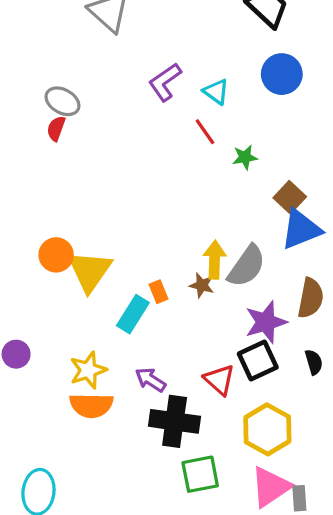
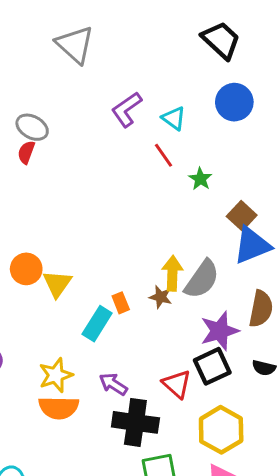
green star: (245, 157) -> (200, 179), turned -30
yellow triangle: (90, 271) -> (57, 284), size x0.7
black semicircle: (314, 362) -> (264, 368), turned 120

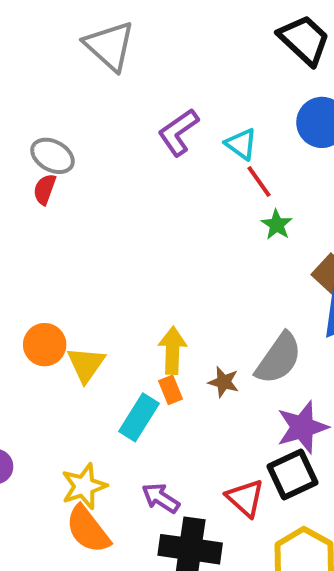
red line: (163, 155) -> (259, 181), moved
yellow arrow: (172, 273) -> (172, 351), moved
orange semicircle: (59, 408) -> (88, 529), turned 51

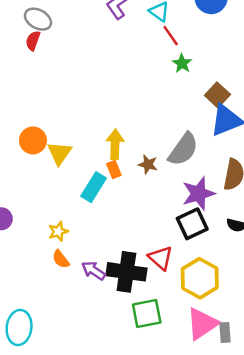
yellow star: (84, 486) -> (58, 231), size x0.7
purple arrow: (161, 498) -> (94, 271), moved
red triangle: (245, 498) -> (161, 258), moved
orange semicircle: (88, 529) -> (61, 259), size x0.6

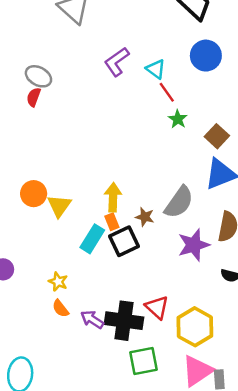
brown square: (217, 95) -> (217, 136), moved
black square: (192, 224) -> (124, 241), moved
yellow star: (58, 231) -> (58, 282), turned -30

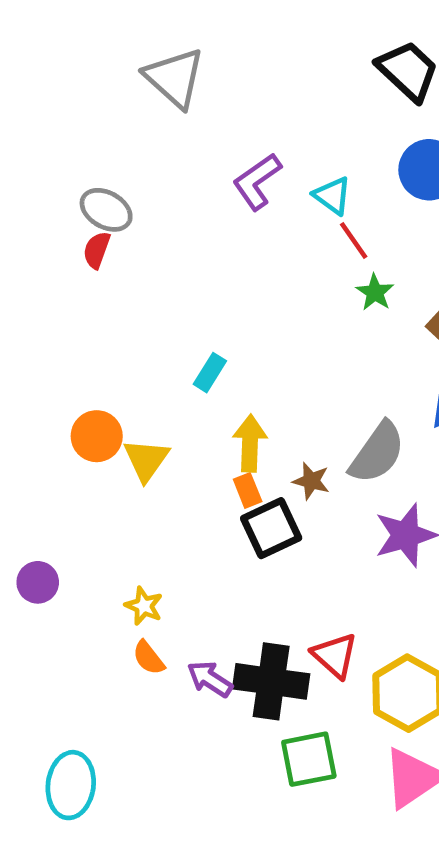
cyan rectangle: (92, 239) -> (210, 373), moved, size x0.7

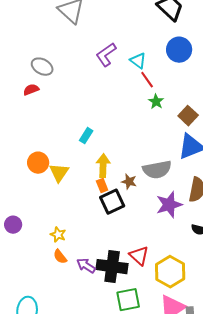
red semicircle: (97, 250) -> (31, 90), moved, turned 49
gray semicircle: (377, 453) -> (157, 170), turned 44

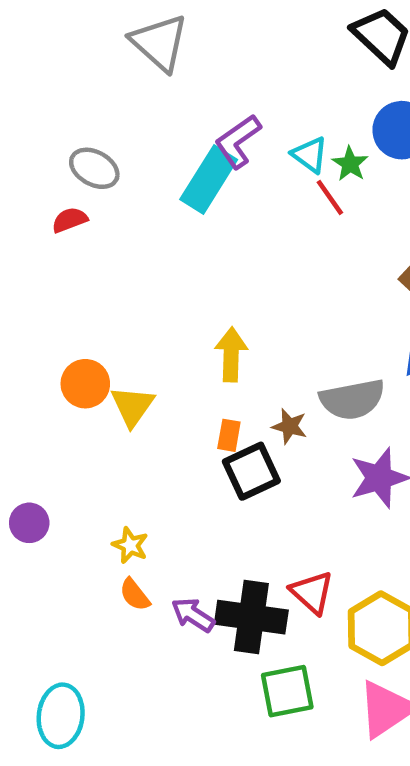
green star: (156, 102) -> (350, 164), moved
cyan rectangle: (86, 136) -> (209, 180), moved, size x1.8
yellow arrow: (103, 166) -> (231, 355), moved
orange rectangle: (102, 186) -> (229, 435), turned 32

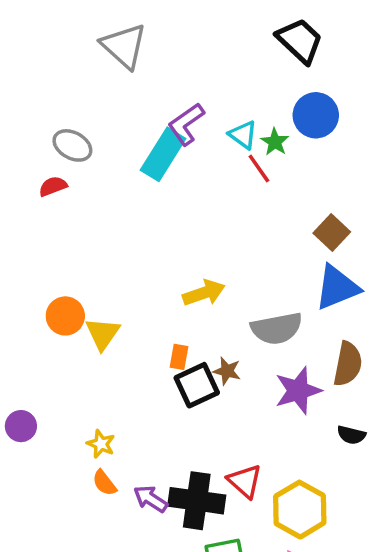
yellow arrow: (231, 355) -> (204, 293), moved, turned 69
brown star: (290, 426) -> (227, 371), moved

